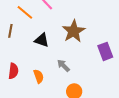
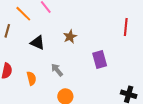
brown star: (74, 31) -> (70, 37), size x0.6

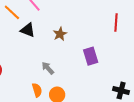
black triangle: (38, 43) -> (28, 30), moved
orange semicircle: (31, 78) -> (37, 90), moved

